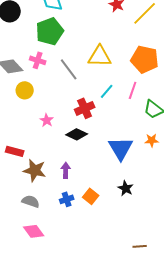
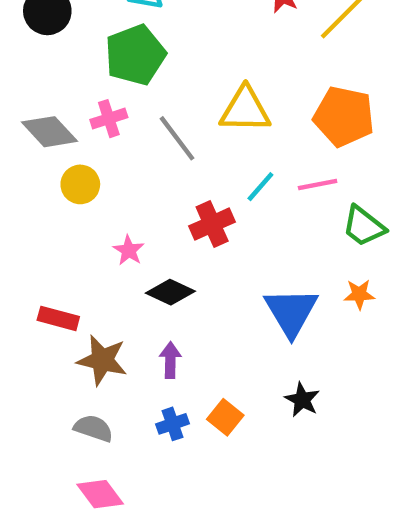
pink cross: (38, 60) -> (109, 119), turned -35
pink line: (133, 90) -> (318, 184), turned 60
black diamond: (77, 134) -> (170, 292), moved

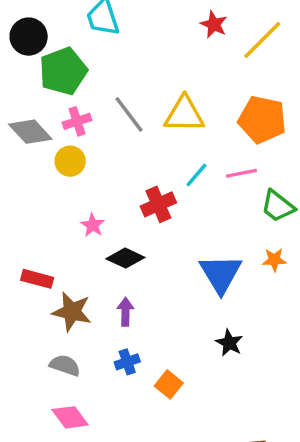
green pentagon: (135, 55) -> (63, 71), moved
gray line: (177, 138) -> (129, 114), moved
yellow circle: (80, 184) -> (70, 161), moved
orange square: (225, 417) -> (169, 384), moved

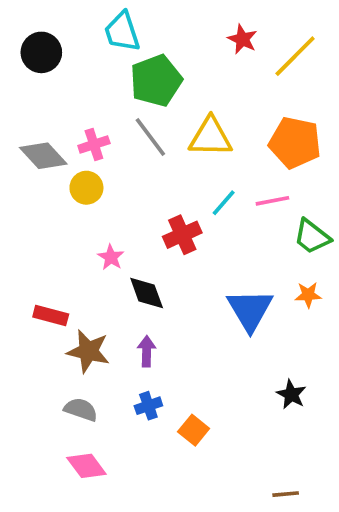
green pentagon: (63, 71) -> (156, 81), moved
black diamond: (125, 258) -> (147, 293), turned 45
black star: (229, 343) -> (291, 394), moved

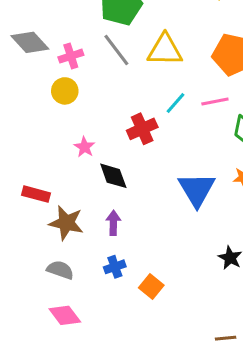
gray diamond: (43, 156) -> (30, 42), moved

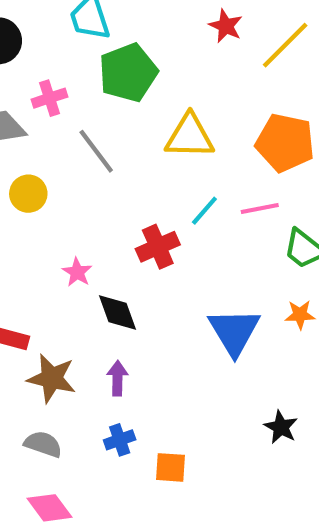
gray line: (116, 50) -> (96, 151), moved
pink cross: (71, 56) -> (50, 98), moved
yellow circle: (65, 91) -> (28, 194), moved
orange square: (151, 287) -> (171, 467), turned -35

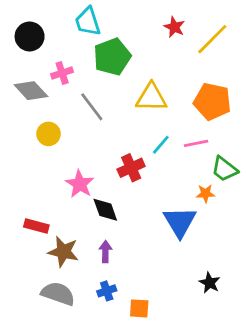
pink star: (77, 272) -> (80, 184), size x1.5
orange star: (300, 315) -> (206, 193), moved
gray semicircle: (43, 444) -> (58, 294), size x1.4

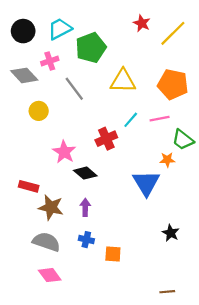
cyan trapezoid: (88, 22) -> (60, 29), moved, turned 80
black diamond: (105, 210) -> (85, 173), turned -30
blue cross: (107, 291) -> (86, 240), turned 32

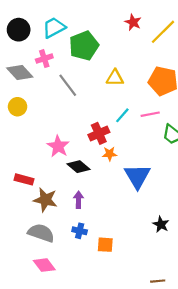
yellow triangle: (123, 81) -> (115, 78), size x0.7
yellow circle: (39, 111) -> (18, 107), moved
orange star: (167, 160) -> (110, 154), moved

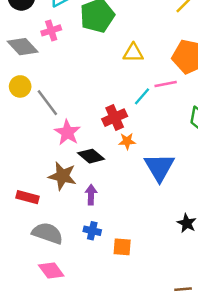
gray line: (68, 85) -> (47, 103), moved
pink line: (150, 114) -> (166, 84), moved
red rectangle: (24, 179) -> (28, 197), moved
brown star: (45, 200) -> (62, 176), moved

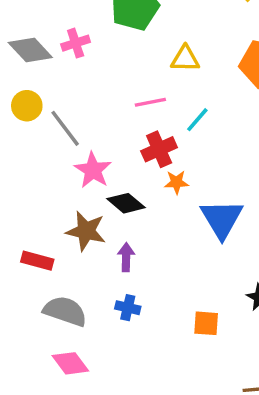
pink cross: (51, 30) -> (76, 43), moved
pink line: (166, 84) -> (150, 102), moved
orange square: (122, 247) -> (206, 323), moved

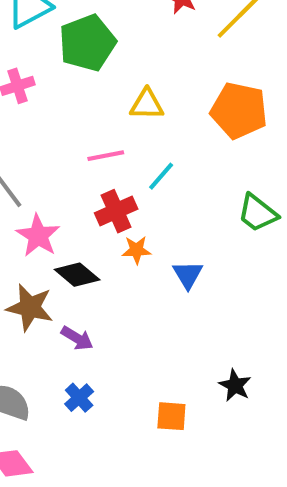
blue triangle: (222, 219) -> (188, 275), moved, size x0.6
purple arrow: (126, 257) -> (77, 338), turned 120
blue cross: (128, 308) -> (79, 398), turned 35

